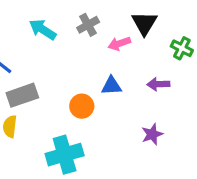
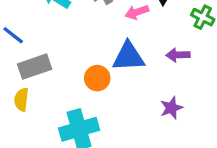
blue triangle: (111, 86) -> (129, 57), size x1.5

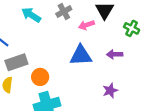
orange circle: (97, 78) -> (40, 77), moved

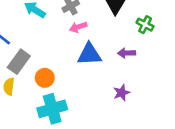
pink arrow: (86, 25) -> (78, 27), moved
gray rectangle: (16, 62) -> (19, 62), turned -35

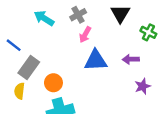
pink arrow: (78, 27) -> (85, 35), turned -42
purple star: (122, 93) -> (143, 86), moved

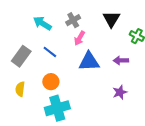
blue line: (14, 45) -> (50, 52), moved
gray rectangle: (29, 68) -> (21, 56), moved
purple star: (143, 86) -> (120, 92), moved

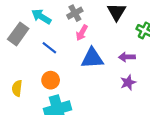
gray rectangle: (21, 56) -> (18, 34), moved
purple star: (120, 92) -> (128, 82), moved

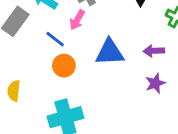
pink arrow: (82, 33) -> (77, 20), moved
orange circle: (51, 80) -> (64, 66), moved

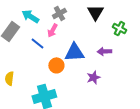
orange circle: (64, 66) -> (56, 65), moved
purple star: (155, 83) -> (93, 77), moved

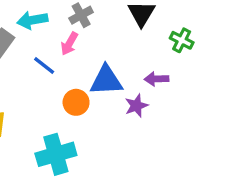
cyan arrow: (30, 16) -> (32, 20), turned -42
purple star: (93, 77) -> (136, 106), moved

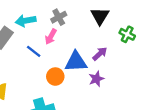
purple arrow: (156, 79) -> (100, 54), moved, turned 140

